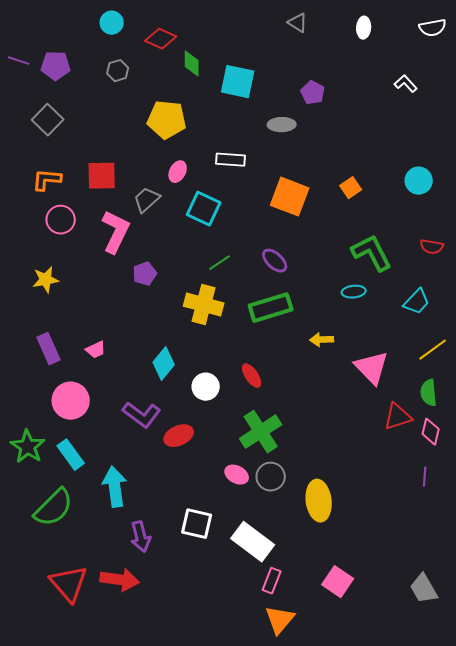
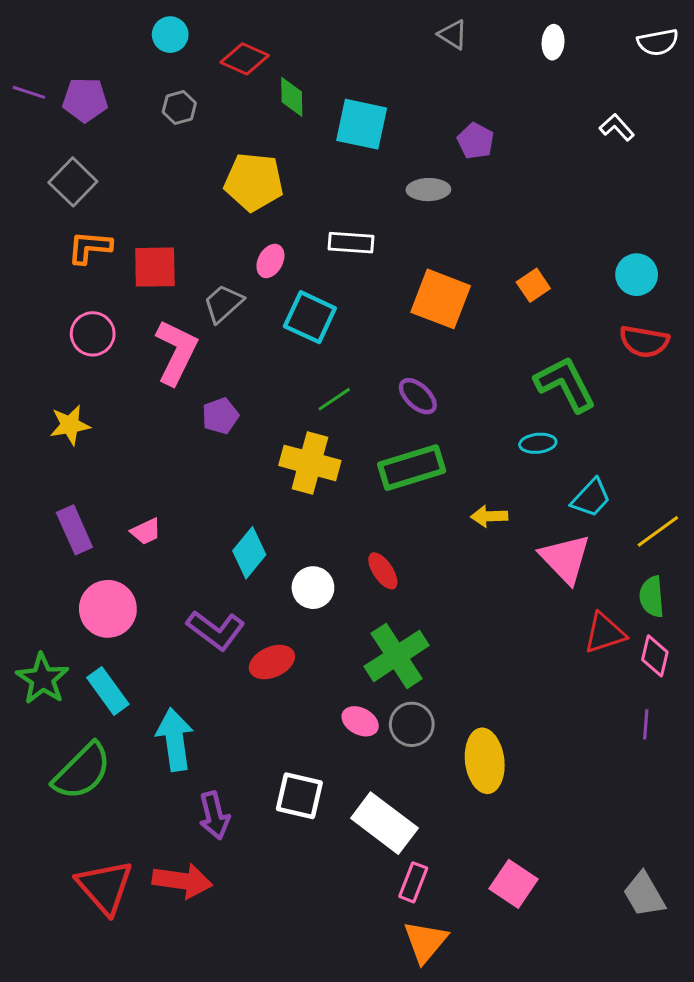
orange L-shape: (47, 180) -> (90, 247), moved
red semicircle: (432, 247) -> (644, 341), moved, size x1.4
cyan trapezoid: (417, 302) -> (591, 498), moved

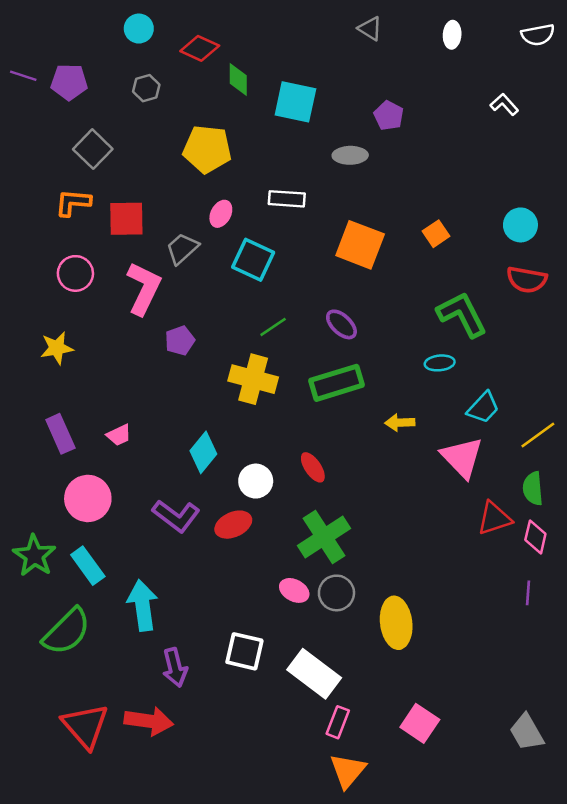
gray square: (73, 182) -> (93, 149), moved
red ellipse: (272, 662) -> (233, 525), moved

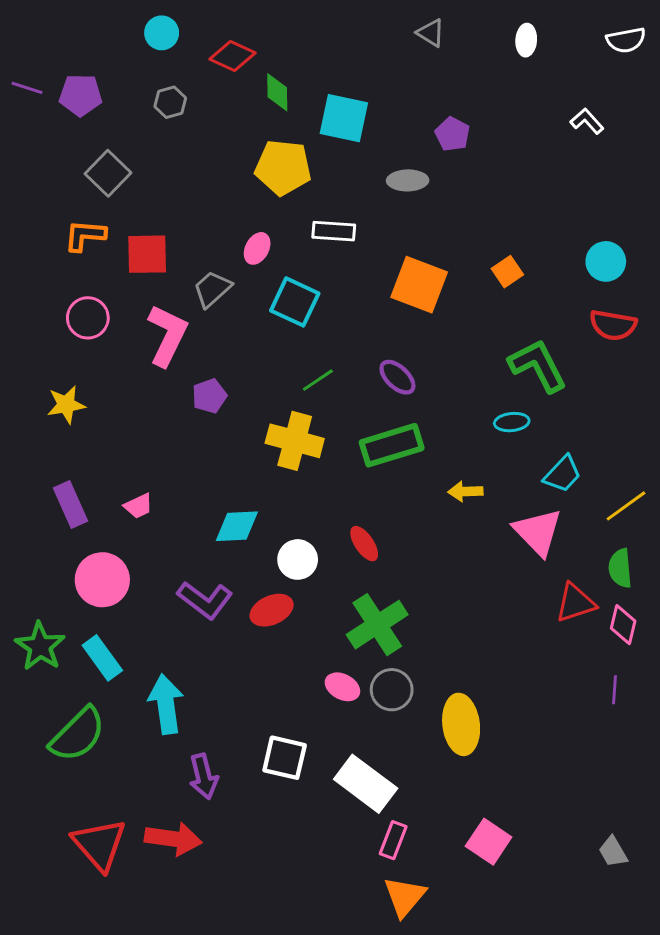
yellow pentagon: (207, 149) -> (283, 167), moved
cyan diamond: (203, 452) -> (237, 526), turned 48
gray trapezoid: (527, 732) -> (613, 852), size x0.7

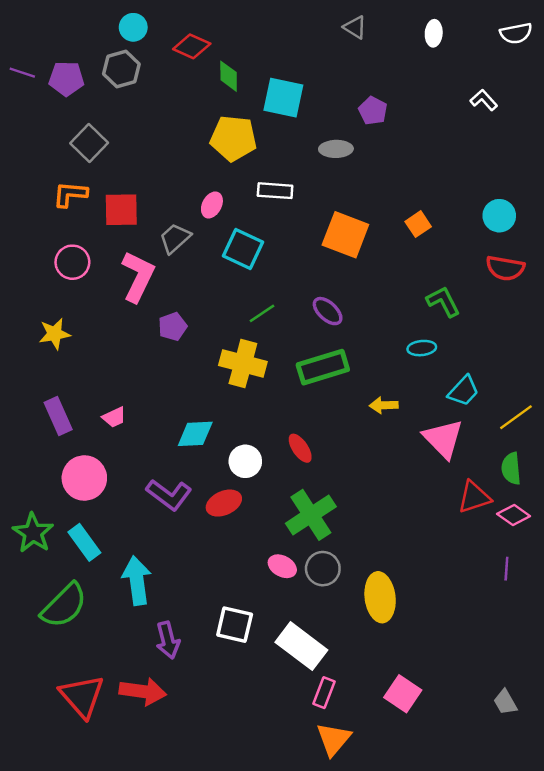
gray hexagon: (170, 102) -> (121, 69), moved, size x1.4
green L-shape: (538, 366) -> (443, 302), size x0.7
pink diamond: (623, 625) -> (514, 515), turned -68

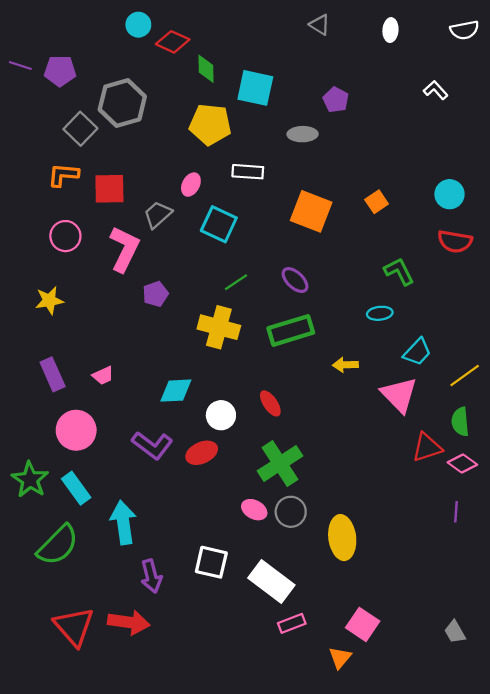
cyan circle: (133, 27) -> (138, 25), moved
gray hexagon: (121, 69) -> (122, 103), moved, size x1.4
pink rectangle: (324, 693) -> (292, 623), turned 48
orange triangle: (334, 739) -> (340, 658), moved, size x0.7

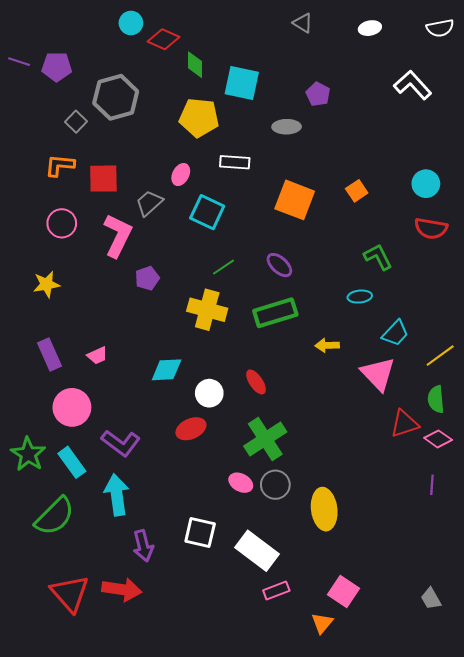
white ellipse: (390, 30) -> (370, 28), turned 75
white L-shape: (436, 90) -> (413, 85), size x1.6
gray square: (80, 129) -> (76, 122), size x0.7
purple L-shape: (152, 445) -> (121, 443), moved

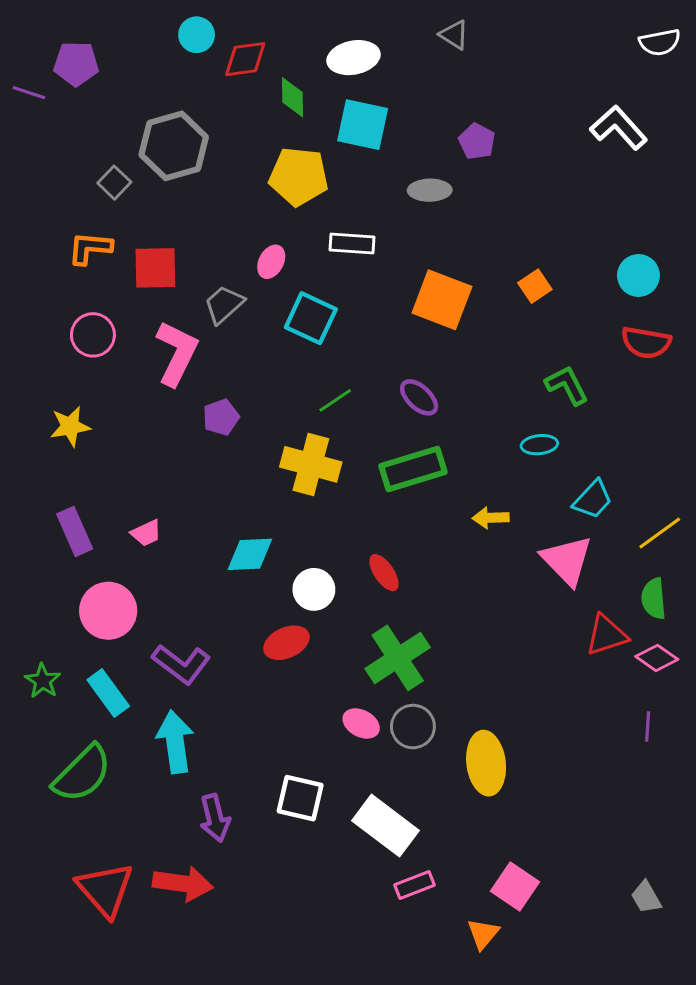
white ellipse: (370, 28) -> (354, 58), moved, size x1.5
red diamond: (163, 39) -> (245, 59), turned -32
purple pentagon: (57, 67) -> (76, 64), moved
green star: (28, 454) -> (43, 681), size x0.7

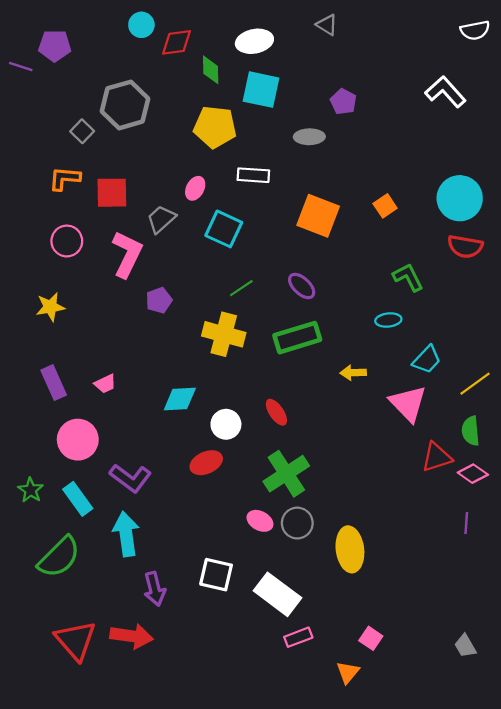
cyan circle: (638, 275) -> (460, 198), size x1.5
pink square: (515, 887) -> (371, 638), size x0.7

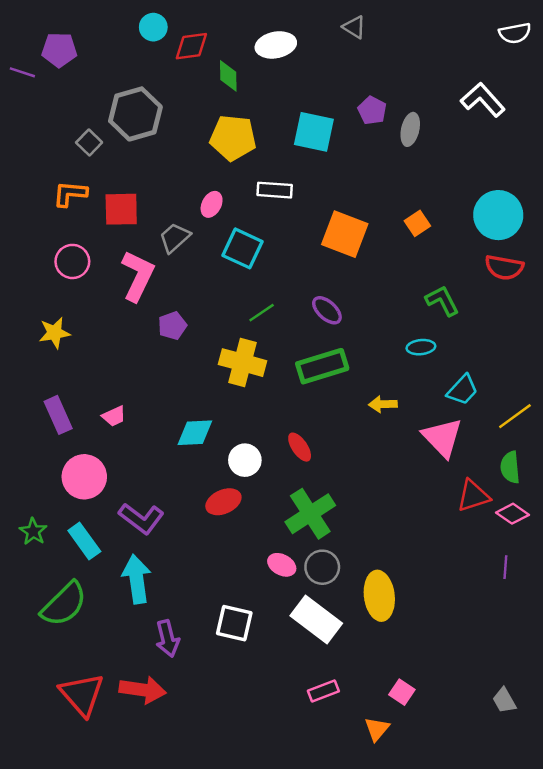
cyan square: (261, 90) -> (314, 132), moved
gray ellipse: (309, 137) -> (410, 129), moved, turned -76
white rectangle: (278, 594) -> (316, 620), moved

